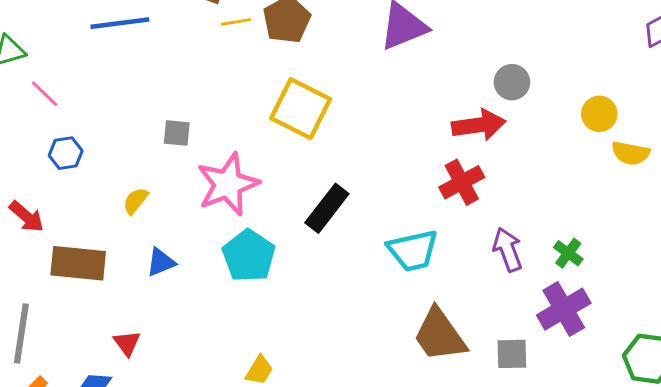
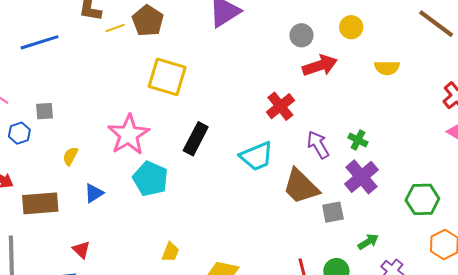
yellow circle: (599, 114) -> (351, 27), moved
red arrow: (479, 125) -> (320, 66), moved
gray square: (177, 133) -> (44, 111), moved
brown trapezoid: (440, 335) -> (301, 186), moved

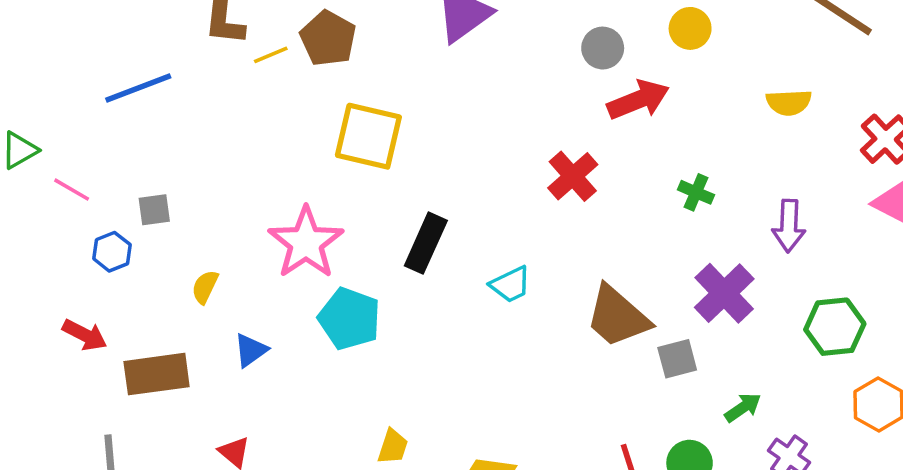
yellow semicircle: (387, 68) -> (789, 102), moved
green cross: (358, 140) -> (696, 192), moved
purple arrow: (318, 145) -> (789, 226), moved, turned -144
cyan trapezoid: (257, 156) -> (510, 284), moved, size x0.7

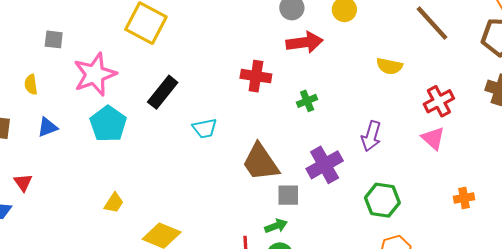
red cross: (573, 176) -> (256, 76), turned 36
green cross: (696, 192) -> (307, 101), moved, turned 30
gray square: (154, 210) -> (54, 39), moved
yellow semicircle: (205, 287) -> (31, 85), turned -48
green arrow: (743, 408) -> (276, 226), moved

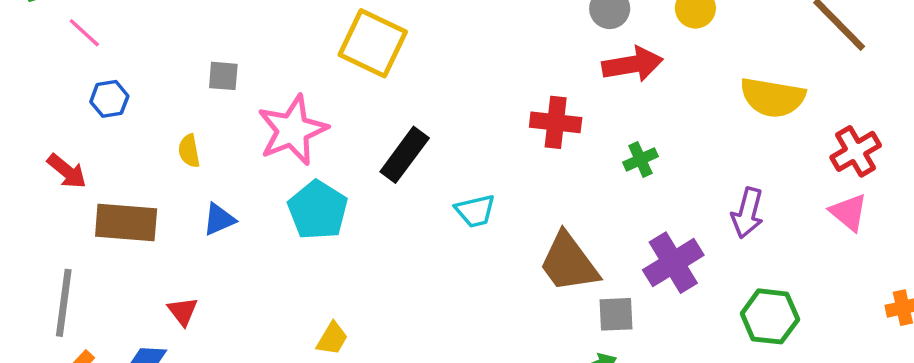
yellow semicircle: (389, 66) -> (773, 97), size x1.5

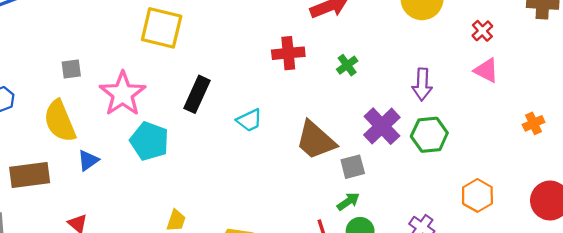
yellow semicircle: (189, 151) -> (60, 121), size x2.0
red cross: (856, 151) -> (482, 31), size x0.7
green hexagon: (770, 316) -> (429, 135), moved

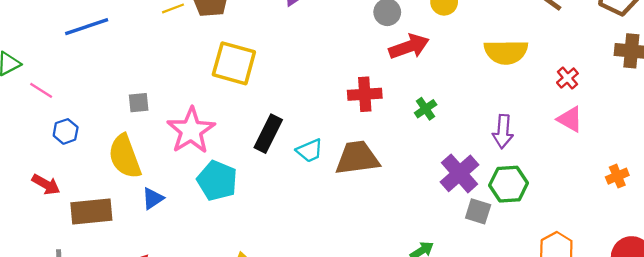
cyan trapezoid: (249, 120) -> (310, 151), moved
brown trapezoid: (316, 140) -> (357, 158), moved, turned 129
gray square: (353, 167) -> (478, 211), moved, turned 30

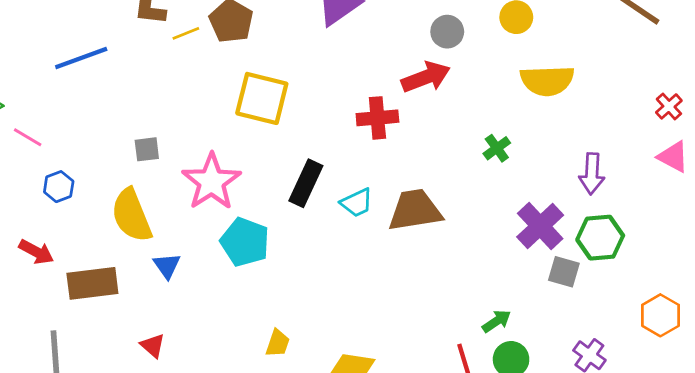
red arrow: (409, 47) -> (426, 77), moved
yellow semicircle: (506, 52) -> (547, 81), moved
red cross: (365, 94) -> (377, 118), moved
blue triangle: (153, 198) -> (167, 266), turned -30

